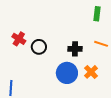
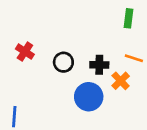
black circle: (39, 47) -> (63, 62), moved
orange cross: (91, 72) -> (121, 81), moved

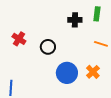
black cross: (99, 65) -> (75, 20), moved
orange cross: (121, 81) -> (93, 72), moved

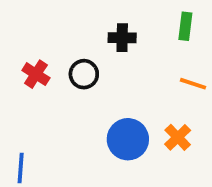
black cross: (75, 20) -> (122, 38), moved
black circle: (48, 47) -> (84, 74), moved

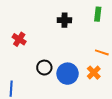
black circle: (84, 74) -> (44, 68), moved
orange line: (193, 84) -> (102, 52), moved

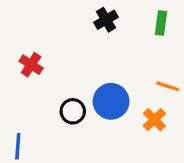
black cross: (64, 20) -> (106, 20), moved, turned -32
blue circle: (68, 74) -> (111, 101), moved

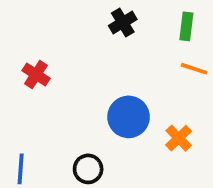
orange line: (168, 86) -> (194, 69), moved
black circle: (73, 111) -> (88, 169), moved

